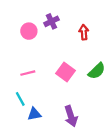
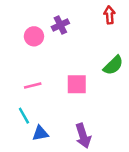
red arrow: (84, 32) -> (109, 15), moved
green semicircle: (97, 71) -> (113, 65), moved
pink square: (65, 72) -> (77, 84), turned -36

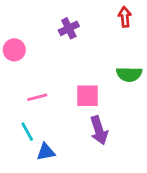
pink circle: (34, 36) -> (14, 50), moved
green semicircle: (113, 65) -> (129, 74), turned 45
purple arrow: (83, 136) -> (99, 130), moved

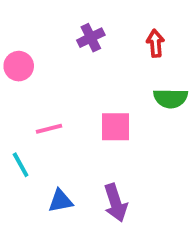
red arrow: (125, 17) -> (155, 43), moved
purple arrow: (99, 130) -> (115, 203), moved
cyan line: (27, 132) -> (21, 165), moved

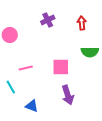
blue triangle: (60, 201) -> (32, 106), turned 32
purple arrow: (115, 203) -> (68, 95), moved

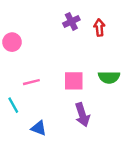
purple cross: (48, 20) -> (71, 21), moved
green semicircle: (90, 52) -> (109, 77), moved

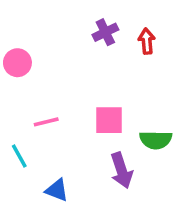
green semicircle: (109, 77) -> (156, 140), moved

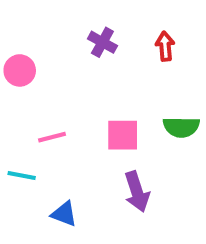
purple cross: (105, 32) -> (102, 42), moved, turned -35
green semicircle: (156, 140) -> (181, 127), moved
cyan line: (19, 156) -> (22, 175), turned -50

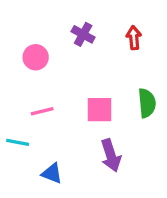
pink circle: (20, 70) -> (36, 57), moved
green semicircle: (181, 127) -> (147, 103), turned -96

